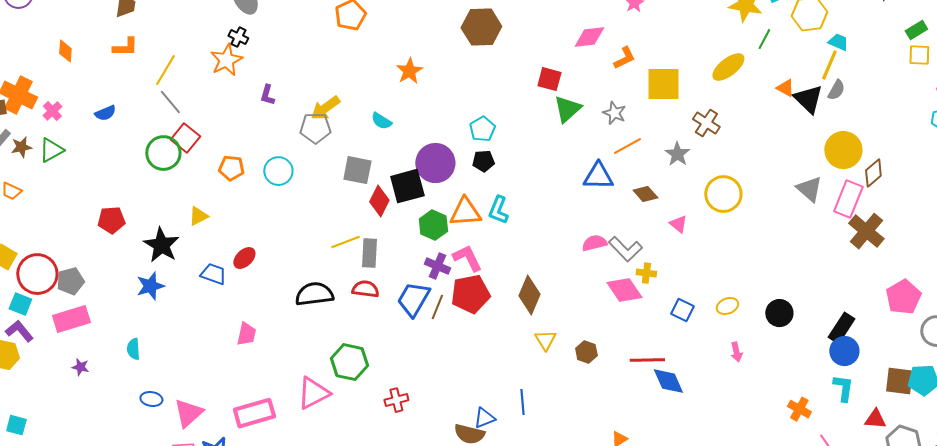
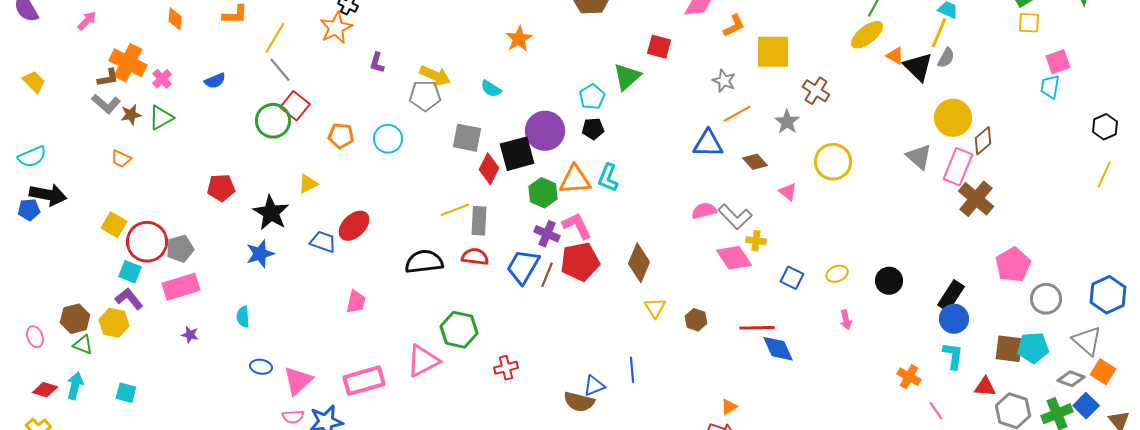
yellow ellipse: (728, 67) -> (867, 35), moved
yellow arrow: (325, 108) -> (435, 76), turned -120
green triangle: (567, 109) -> (627, 77), moved
red ellipse: (244, 258) -> (354, 226), size x1.4

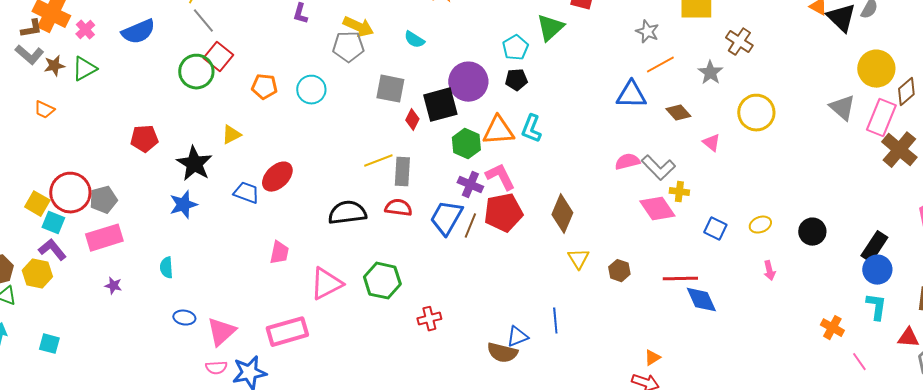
blue semicircle: (215, 81) -> (138, 32), size x1.6
red diamond: (489, 169) -> (412, 120), size x0.7
yellow square: (114, 225) -> (37, 204), moved
pink triangle: (423, 361) -> (326, 284), moved

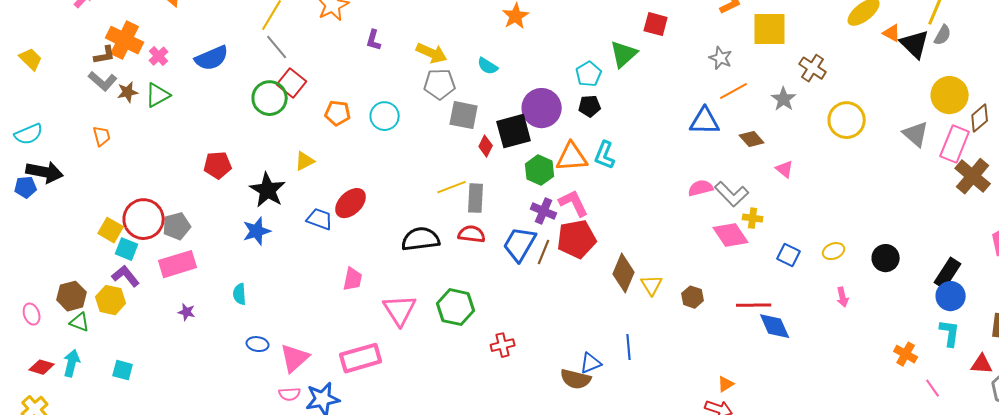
gray pentagon: (348, 47) -> (440, 84), moved
orange trapezoid: (44, 110) -> (102, 136), moved, turned -130
yellow circle: (756, 113) -> (847, 120), moved
brown diamond: (562, 214) -> (624, 273), moved
pink triangle: (326, 284) -> (400, 310), turned -36

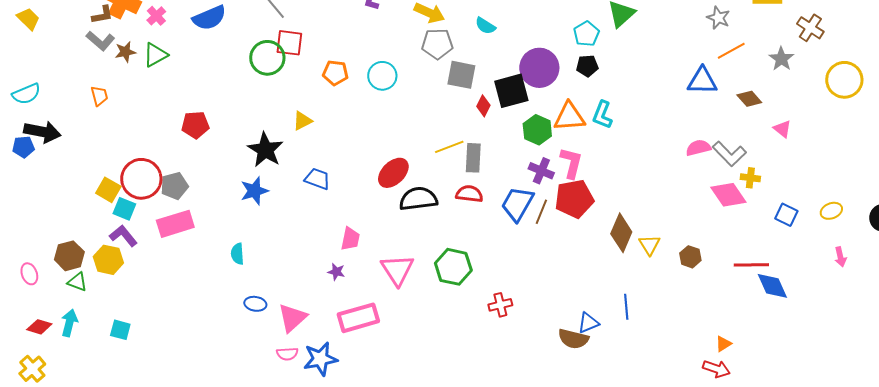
red square: (292, 83) -> (289, 43), turned -32
red pentagon: (218, 165) -> (195, 125), moved
red ellipse: (351, 203) -> (393, 173), moved
pink L-shape: (574, 203) -> (571, 163), turned 40
purple star: (187, 312) -> (336, 272), moved

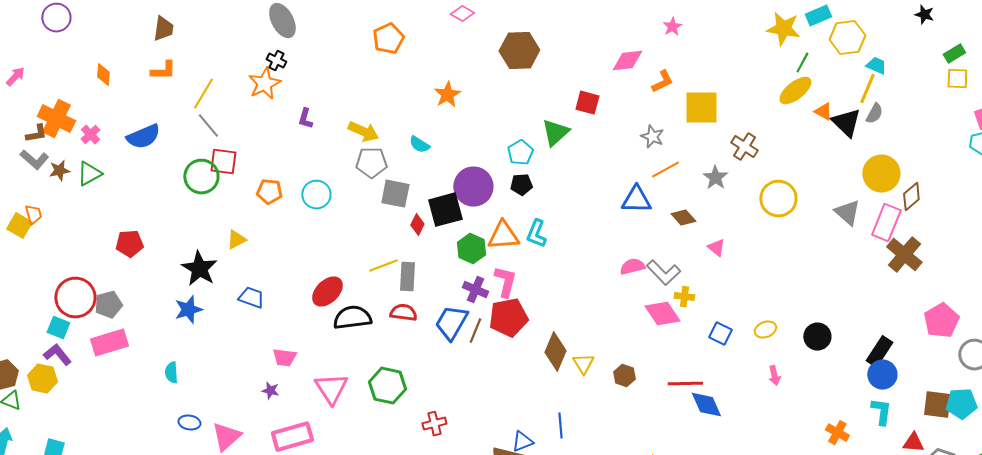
yellow square: (108, 190) -> (19, 226), moved
pink trapezoid: (350, 239) -> (284, 358), turned 85

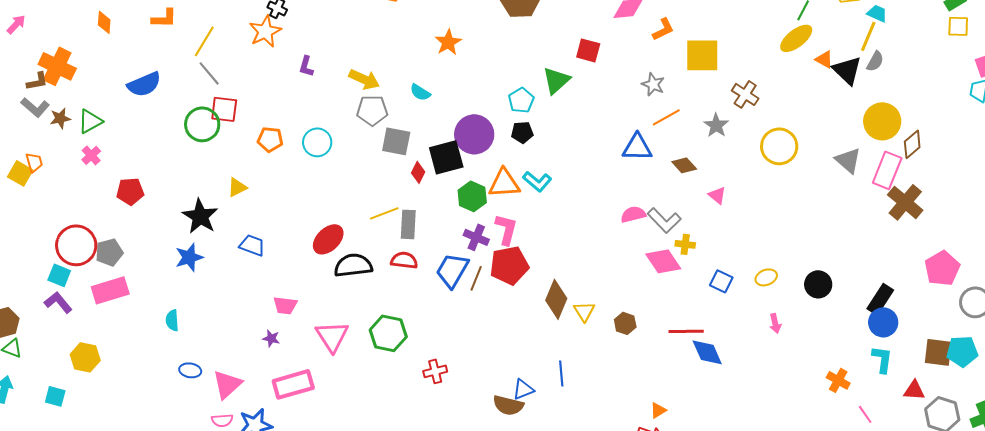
pink cross: (90, 135) -> (91, 155), moved
cyan L-shape: (536, 234) -> (537, 181), turned -72
yellow hexagon: (42, 379) -> (85, 357), moved

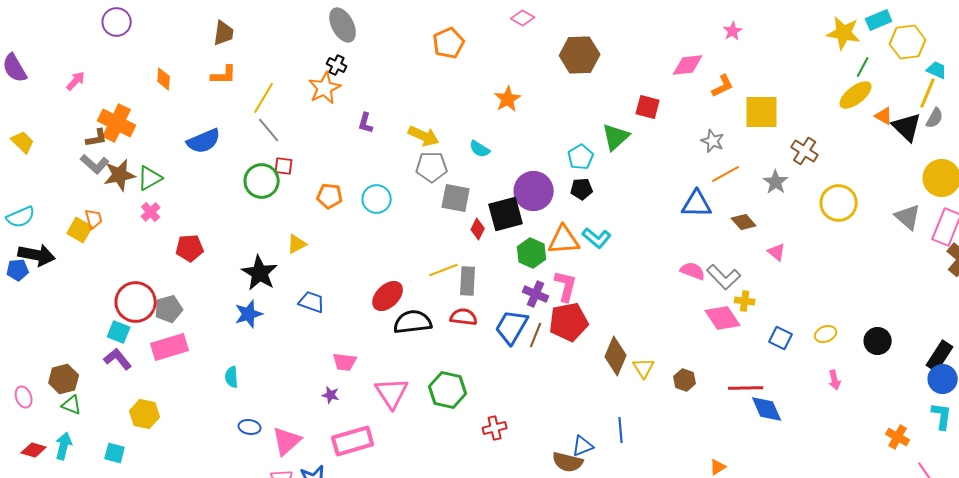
red square: (224, 109) -> (284, 166), size x0.7
brown star: (60, 118) -> (120, 175), size x1.5
pink semicircle: (633, 214) -> (693, 271), turned 35

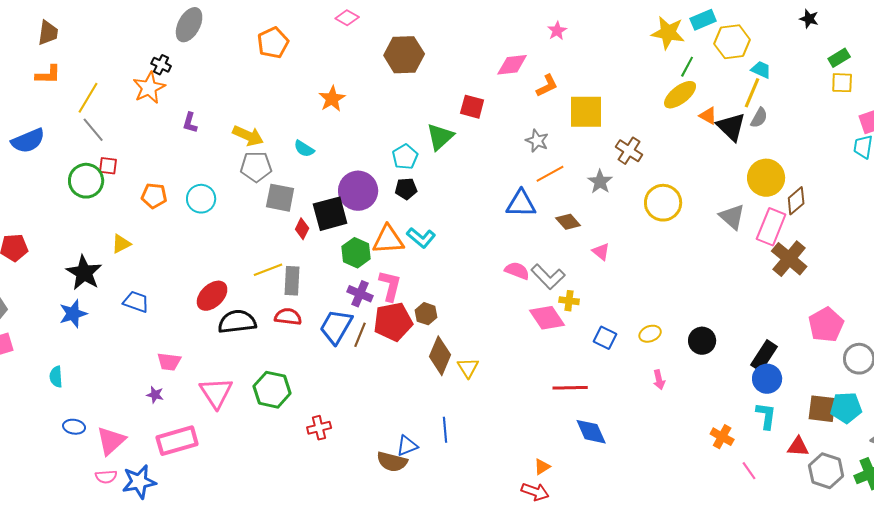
gray ellipse: (343, 25) -> (189, 25), moved, turned 56
brown hexagon: (685, 380) -> (426, 314), moved
blue diamond: (767, 409) -> (591, 432), moved

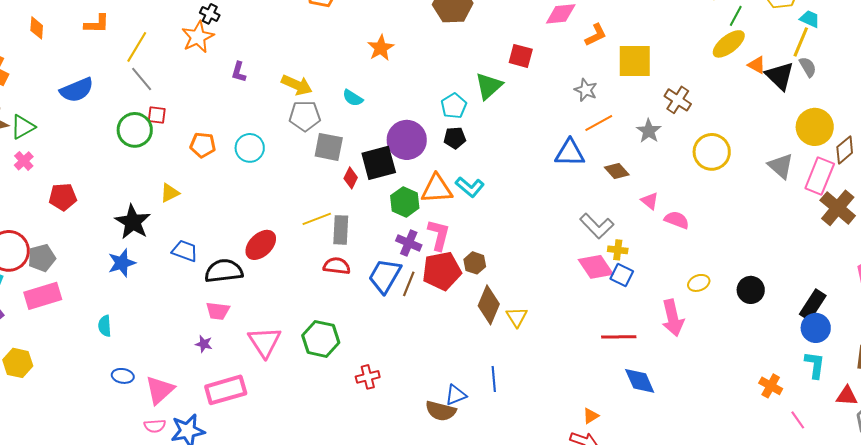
gray semicircle: (759, 118) -> (808, 67), turned -60
pink semicircle: (517, 271) -> (677, 220), moved
black semicircle: (237, 322) -> (224, 271), moved
blue square: (605, 338) -> (622, 275), moved
pink arrow: (659, 380) -> (673, 318), moved, size x1.8

